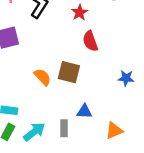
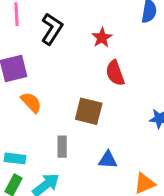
orange semicircle: (43, 77) -> (31, 102), moved
gray rectangle: (64, 128) -> (62, 147), moved

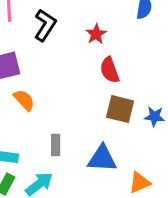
brown square: (89, 111) -> (120, 109), moved
blue triangle: (108, 160) -> (102, 159), size x1.5

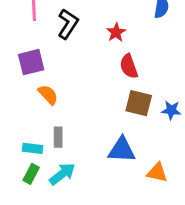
gray rectangle: (56, 145) -> (58, 137), moved
orange triangle: (140, 182) -> (157, 172), turned 35

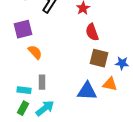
orange triangle: (157, 172) -> (110, 84), moved

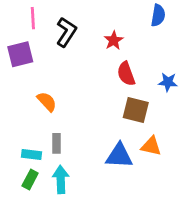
purple square: (23, 29) -> (20, 54), moved
blue star: (122, 63) -> (168, 82), moved
cyan arrow: (45, 108) -> (61, 180), turned -54

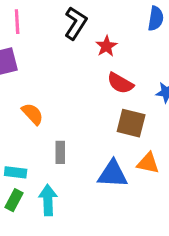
black L-shape: (66, 32) -> (76, 23), moved
red semicircle: (126, 74) -> (120, 83), turned -40
gray rectangle: (57, 143) -> (60, 152), moved

